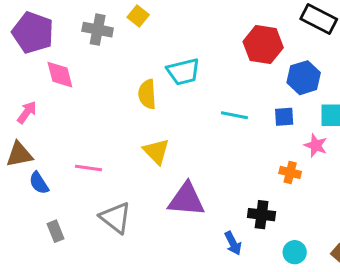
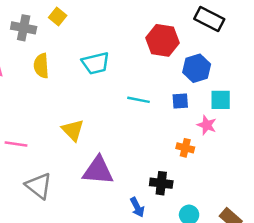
yellow semicircle: (147, 94) -> (41, 66), moved

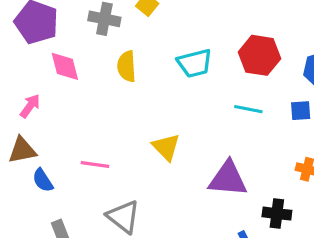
red hexagon: (163, 40) -> (260, 55), moved
purple triangle: (98, 171) -> (228, 179), moved

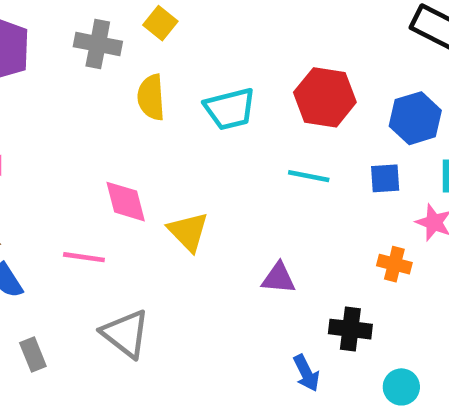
pink diamond: (65, 66) -> (126, 202), moved
yellow semicircle: (127, 66) -> (151, 97), moved
purple triangle: (228, 179) -> (279, 278), size x0.6

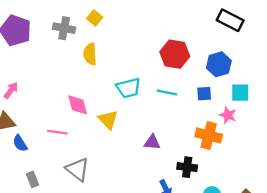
cyan trapezoid: (230, 109) -> (128, 88), moved
orange cross: (394, 264) -> (209, 135), size x1.6

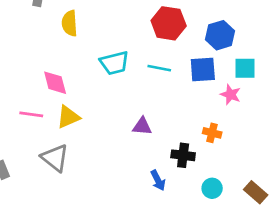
blue square: (204, 94) -> (203, 69), size x1.5
yellow triangle: (108, 120) -> (68, 117), moved, turned 50
orange cross: (209, 135) -> (212, 133), moved, size x0.6

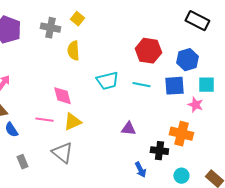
orange cross: (212, 133) -> (181, 134), size x1.6

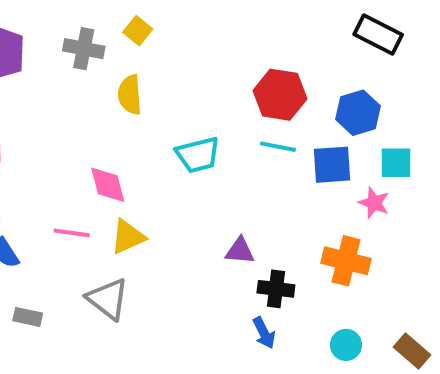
cyan line: (141, 85) -> (278, 147), moved
black cross: (159, 151) -> (276, 289), moved
gray rectangle: (22, 162) -> (28, 317), turned -56

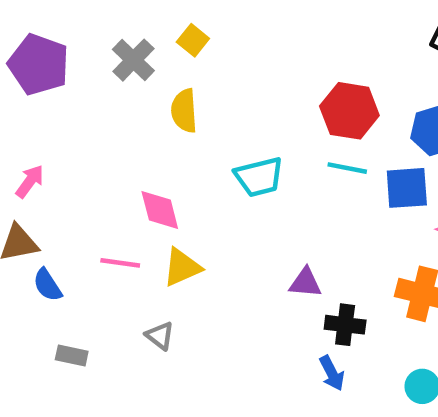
gray cross: (84, 49) -> (133, 60), turned 33
gray triangle: (108, 299) -> (160, 336), size x0.6

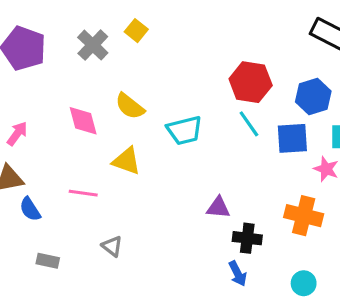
yellow semicircle: (184, 111) -> (130, 106), moved, turned -48
cyan line: (347, 168) -> (249, 124), turned 44
pink diamond: (160, 210) -> (83, 121), moved
yellow triangle: (182, 267) -> (127, 161), moved, turned 44

